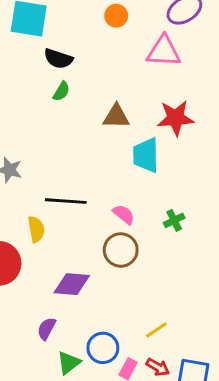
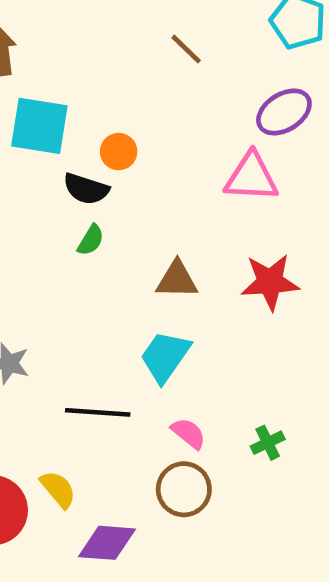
orange circle: (116, 16) -> (119, 152), moved
cyan trapezoid: (146, 155) -> (165, 357), moved, turned 36
yellow semicircle: (36, 229) -> (58, 489), moved, turned -30

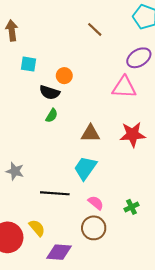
cyan square: (39, 126) -> (29, 64), size x0.6

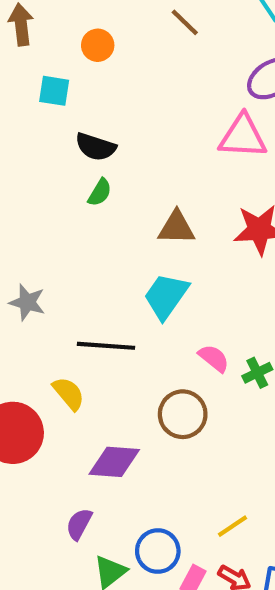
orange circle: (64, 76) -> (98, 45), moved
pink semicircle: (96, 203) -> (214, 358), moved
yellow semicircle: (37, 228) -> (69, 393), moved

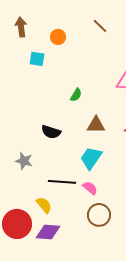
black semicircle: (96, 147) -> (51, 132), moved
green semicircle: (100, 192) -> (76, 95), moved
pink semicircle: (214, 358) -> (90, 188), moved
purple diamond: (114, 462) -> (48, 232), moved

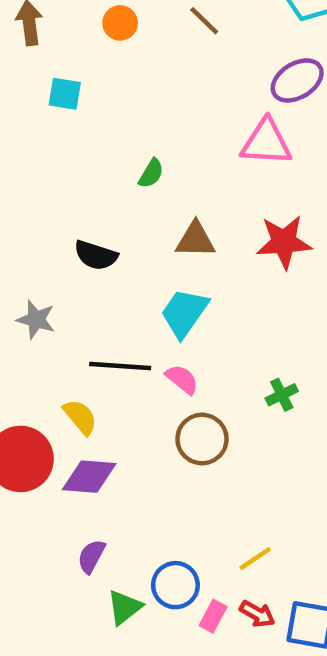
orange circle: (58, 37) -> (120, 23), moved

